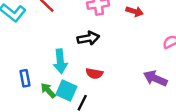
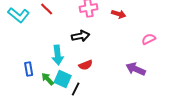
red semicircle: (94, 73) -> (86, 65), turned -32

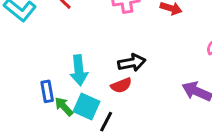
black arrow: (81, 36) -> (132, 63), moved
blue rectangle: (29, 69) -> (47, 91), moved

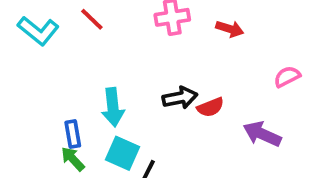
red semicircle: (121, 85) -> (211, 107), moved
green arrow: (64, 107) -> (73, 159), moved

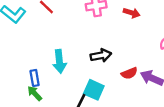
red semicircle: (211, 107) -> (129, 73), moved
cyan square: (122, 153) -> (94, 90), moved

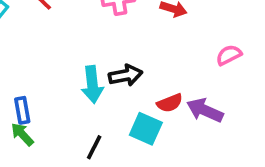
cyan arrow: (59, 61) -> (92, 85), moved
cyan square: (94, 90) -> (146, 129), moved

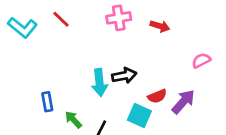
purple arrow: (205, 110) -> (183, 102), turned 108
green arrow: (22, 134) -> (73, 120), moved

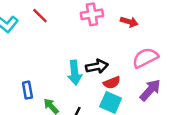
pink semicircle: (201, 60) -> (145, 58), moved, size x1.5
red semicircle: (157, 96) -> (112, 83), moved

